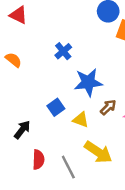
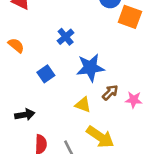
blue square: (56, 107) -> (46, 74), moved
black arrow: (22, 130) -> (25, 115), turned 42

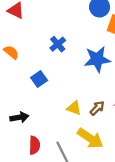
blue star: (90, 68) -> (97, 59), moved
brown arrow: (110, 92) -> (97, 108), moved

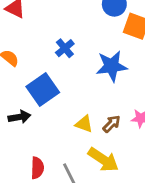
blue square: (39, 79) -> (43, 89), size x1.6
black arrow: (19, 117) -> (19, 117), moved

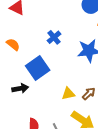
yellow triangle: (84, 124) -> (68, 94), turned -32

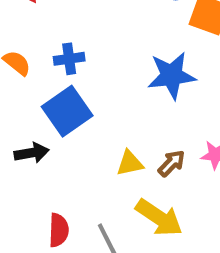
blue cross: (54, 37) -> (69, 59), moved, turned 32

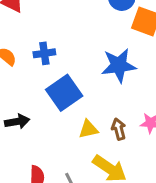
blue square: (67, 111) -> (64, 93), moved
brown arrow: (172, 163) -> (119, 129), turned -60

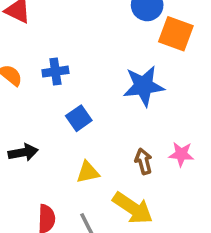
blue square: (64, 93) -> (79, 118), size x0.6
yellow triangle: (88, 129) -> (88, 172), moved

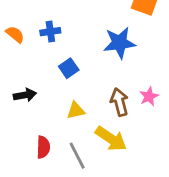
pink star: (181, 154) -> (149, 96), turned -30
brown arrow: (144, 161) -> (119, 102), size x1.4

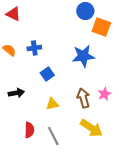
yellow arrow: (111, 139) -> (91, 128), moved

